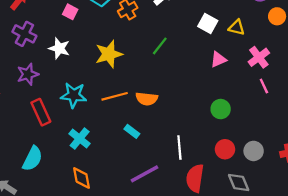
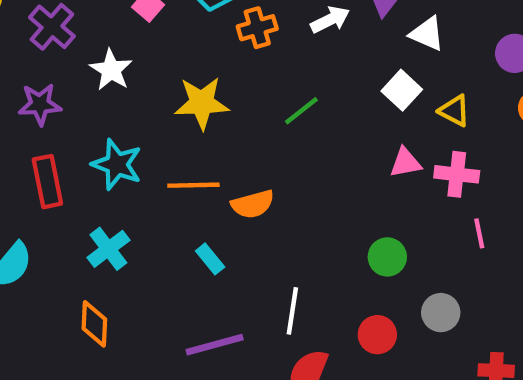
pink cross: (259, 57) -> (457, 174), moved, turned 30
orange semicircle: (147, 99) -> (253, 204), turned -35
gray circle: (254, 151) -> (441, 313), moved

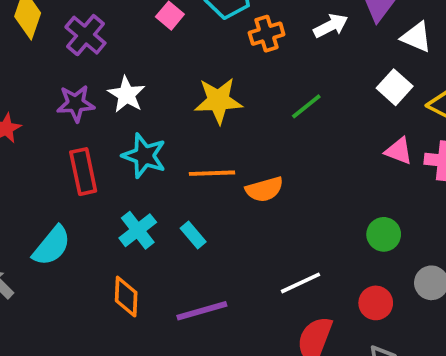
white star: (111, 70) -> (126, 94), moved
pink triangle: (405, 163) -> (399, 151), turned 32
cyan rectangle: (210, 259) -> (193, 235), moved
white line: (292, 311) -> (301, 283), turned 57
purple line: (215, 345) -> (202, 311), moved

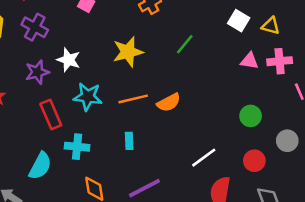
cyan cross: (138, 230) -> (77, 147), moved, turned -35
cyan rectangle: (193, 235) -> (129, 141), turned 49

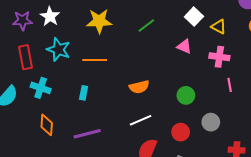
pink triangle: (249, 61) -> (184, 46), moved
orange semicircle: (169, 103) -> (139, 87), moved

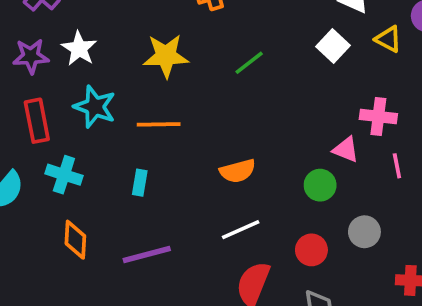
yellow triangle: (219, 27) -> (388, 39), moved
pink triangle: (184, 46) -> (346, 150), moved

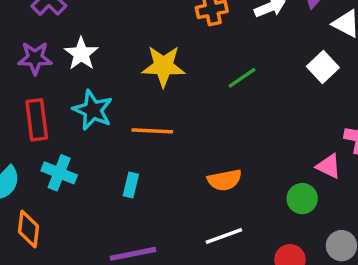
orange diamond: (75, 240) -> (29, 229), moved

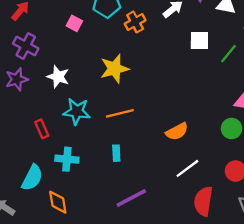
purple star: (35, 58) -> (17, 79), moved
white square: (323, 67) -> (199, 40), moved, turned -30
green line: (242, 78) -> (228, 54), moved
red rectangle: (37, 120) -> (42, 129), size x0.7

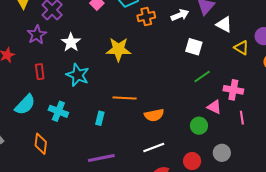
green line: (228, 54) -> (202, 77), moved
purple star: (17, 79) -> (37, 35), turned -30
orange line: (120, 113) -> (125, 98), moved
red rectangle: (42, 129) -> (40, 72), moved
cyan semicircle: (32, 178) -> (25, 105), moved

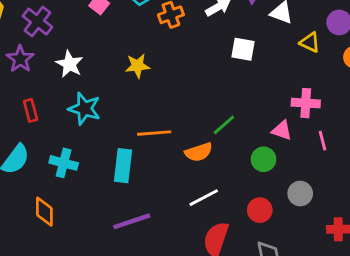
yellow star: (118, 49) -> (137, 66), size x0.7
green line: (202, 77) -> (224, 125), moved
cyan rectangle: (100, 118) -> (123, 166), size x1.6

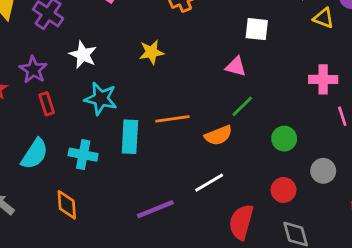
purple star: (20, 59) -> (33, 70), moved
pink triangle: (282, 130) -> (236, 67), moved
cyan rectangle: (123, 166) -> (130, 137), moved
white line: (204, 198) -> (209, 183), moved

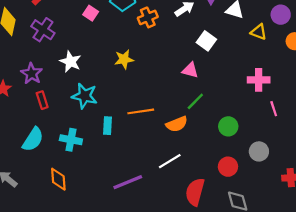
white square: (257, 29) -> (206, 41), turned 30
cyan rectangle: (130, 137) -> (108, 126), size x0.7

